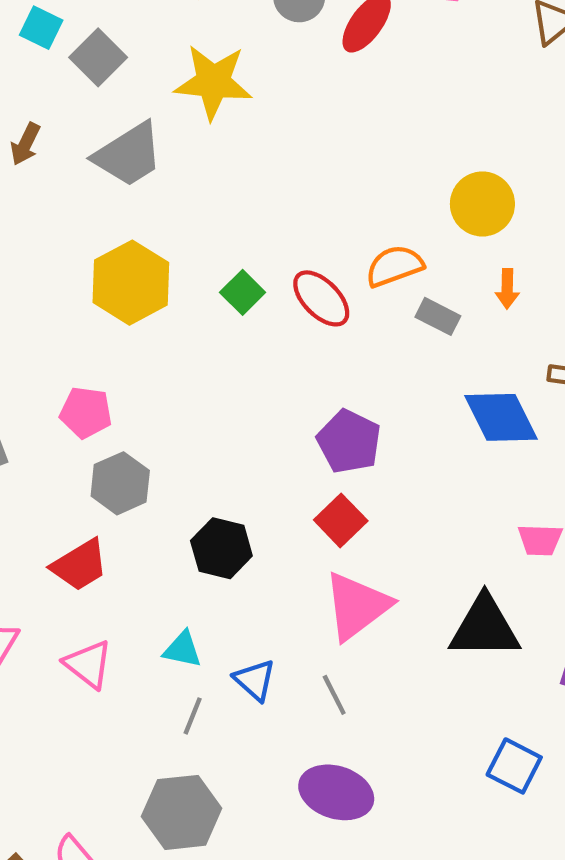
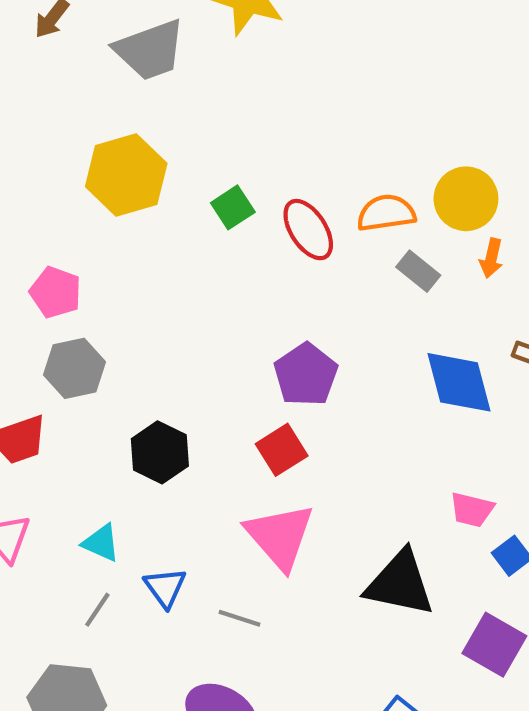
yellow circle: (482, 204) -> (466, 199), moved
pink triangle: (357, 606) -> (280, 536), turned -46
gray line: (334, 695) -> (240, 618), turned -57

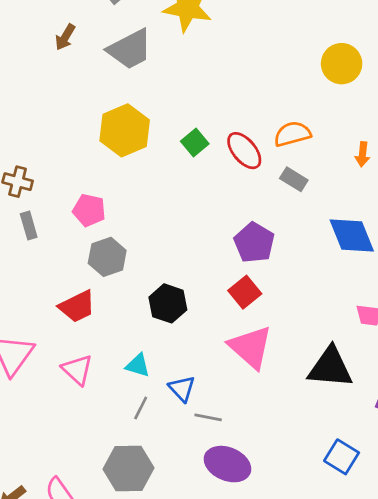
yellow circle: (466, 199) -> (342, 64), moved
gray rectangle: (418, 271) -> (294, 179), moved
gray line: (240, 618) -> (208, 417), moved

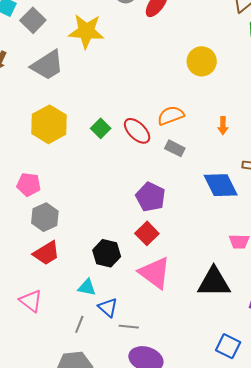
black hexagon: (168, 303) -> (107, 253), moved
red trapezoid: (77, 306) -> (46, 253), moved
cyan triangle: (138, 365) -> (87, 287), moved

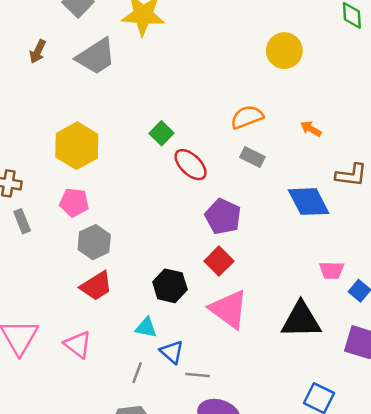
yellow hexagon: (49, 124) -> (77, 146), moved
orange arrow: (223, 126) -> (311, 129), turned 120
red ellipse: (137, 131) -> (191, 165), moved

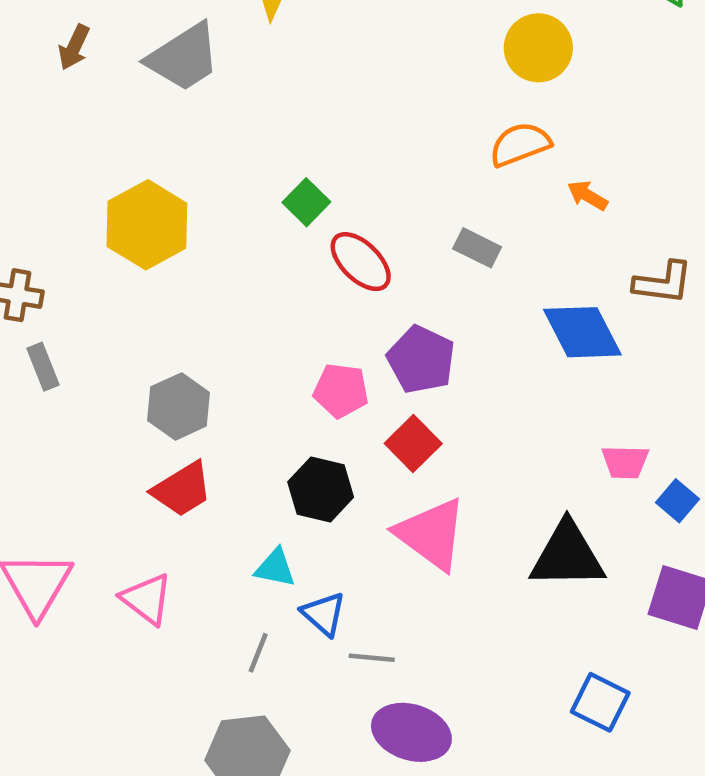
orange semicircle: (247, 117) -> (520, 144), moved
pink pentagon: (74, 202) -> (341, 391), moved

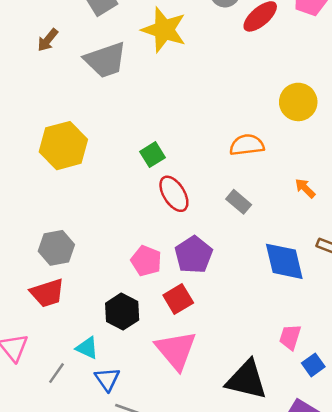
orange semicircle: (520, 144) -> (247, 145), moved
pink trapezoid: (625, 462) -> (290, 337), turned 92
gray line: (258, 653) -> (56, 373), moved

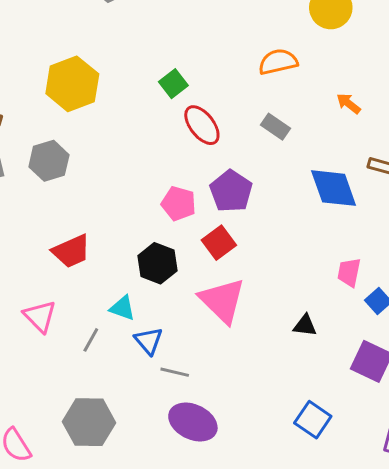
gray hexagon: (56, 248) -> (49, 161), moved
black triangle: (247, 380) -> (305, 325), size x0.5

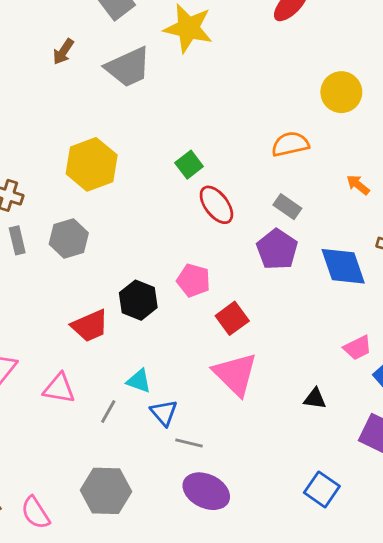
purple pentagon: (231, 191) -> (277, 249), moved
black hexagon: (157, 263) -> (138, 300), moved
pink trapezoid: (349, 272) -> (358, 348), turned -128
pink triangle: (40, 316) -> (59, 388), turned -36

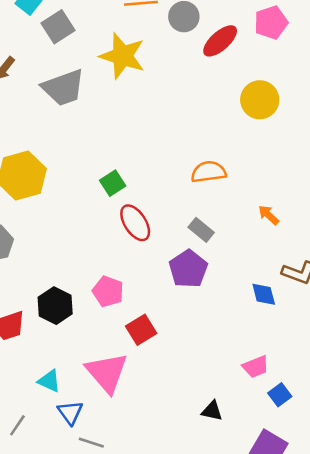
yellow circle: (341, 92) -> (260, 100), moved
blue diamond: (343, 266) -> (264, 294), moved, size x0.6
pink triangle: (235, 374) -> (107, 373), moved
gray line: (108, 412) -> (17, 425), moved

